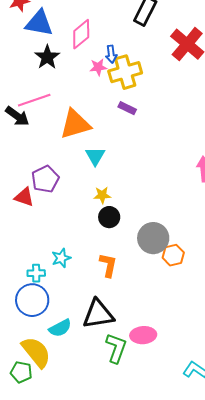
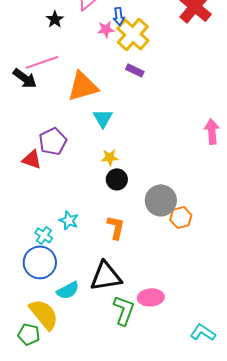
black star: (47, 57) -> (55, 19), size x0.7
yellow cross: (125, 72) -> (133, 34), turned -32
cyan star: (61, 258) -> (69, 220), turned -30
cyan cross: (36, 273) -> (44, 235), turned 36

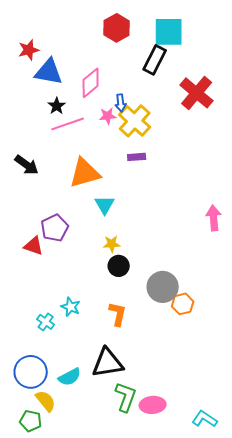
pink line: (42, 62) -> (68, 124), moved
purple rectangle: (135, 70) -> (137, 157), turned -30
blue circle: (40, 262) -> (31, 372), moved
pink ellipse: (151, 297) -> (153, 405), moved
yellow semicircle: (44, 314) -> (46, 401), size x0.7

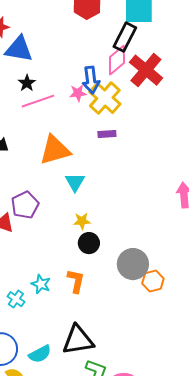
pink diamond: (91, 83) -> (117, 60), moved
red cross: (197, 93) -> (146, 70), moved
blue arrow: (121, 103) -> (91, 80), size x1.5
orange L-shape: (118, 314) -> (76, 281), moved

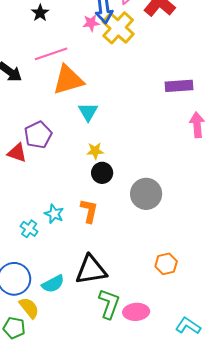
pink line: (38, 101) -> (51, 54), moved
purple rectangle: (107, 134) -> (179, 86), moved, size x1.5
orange hexagon: (153, 281) -> (166, 264), moved

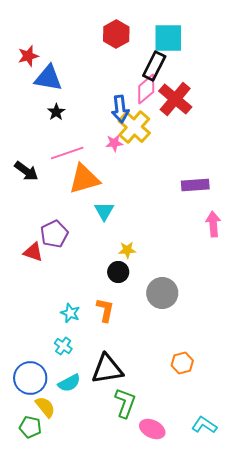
pink star: (91, 23) -> (114, 143), moved
yellow star: (95, 151) -> (127, 250), moved
cyan cross: (29, 229) -> (63, 346), moved
pink ellipse: (136, 312) -> (152, 429), moved, turned 30

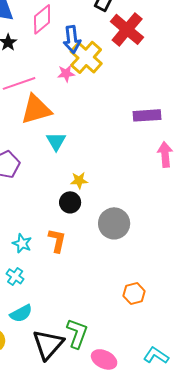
pink diamond: (146, 89) -> (42, 19), moved
black triangle: (107, 369) -> (48, 344), moved, turned -40

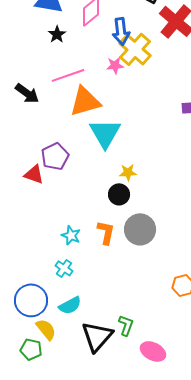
cyan triangle: (56, 141) -> (105, 133), size x1.6
gray circle: (114, 223) -> (140, 229), moved
green L-shape: (77, 333) -> (126, 325), size x0.7

